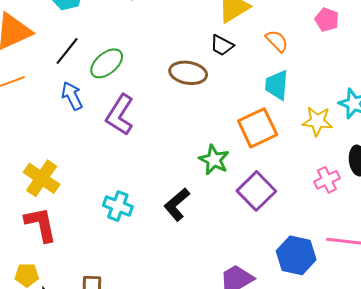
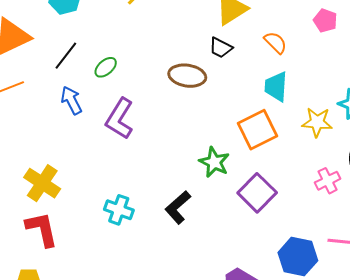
green ellipse: (107, 63) -> (106, 67), size x0.7

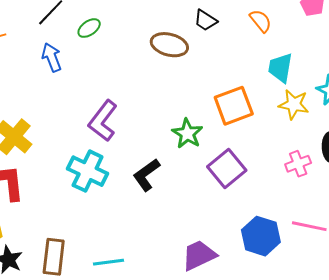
cyan trapezoid: (276, 87) -> (280, 68), moved
purple L-shape: (120, 119) -> (103, 121), moved
cyan cross: (119, 210) -> (88, 171), size x1.4

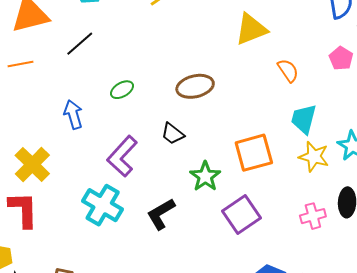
black trapezoid: (206, 20) -> (173, 134), moved
green ellipse: (89, 28) -> (122, 90), moved
brown ellipse: (169, 45) -> (195, 86), turned -33
blue arrow: (52, 57) -> (73, 114), moved

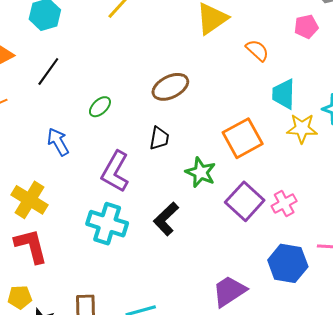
pink pentagon: (341, 58) -> (306, 27), turned -30
black trapezoid: (173, 134) -> (159, 138), turned -105
pink cross: (313, 216) -> (284, 204), moved

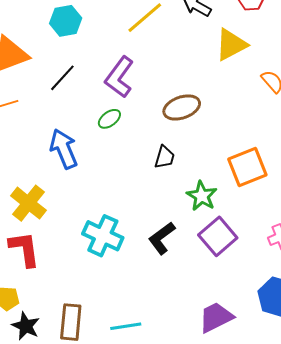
blue arrow: (58, 142) -> (64, 149), size x1.4
purple L-shape: (115, 172) -> (119, 77), moved
purple square: (245, 201) -> (218, 236), moved

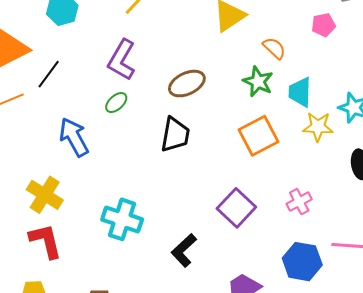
black line: (62, 78) -> (49, 74), moved
black trapezoid: (165, 157) -> (175, 135), size x1.5
green star: (202, 196) -> (258, 82), moved
black L-shape: (162, 238) -> (184, 250), moved

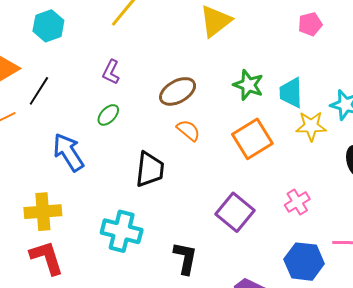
orange semicircle: (274, 48) -> (188, 130), moved
purple L-shape: (122, 60) -> (111, 72), size x0.6
black trapezoid: (175, 135) -> (150, 169), moved
yellow cross: (45, 195) -> (43, 212), turned -33
black L-shape: (184, 250) -> (185, 258), turned 148

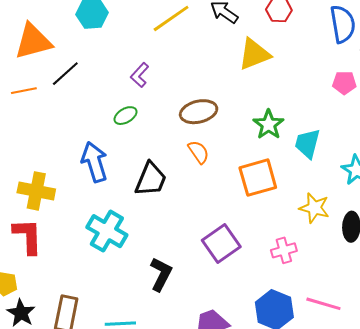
yellow star: (311, 126) -> (314, 208), moved
blue arrow: (68, 152) -> (94, 162), moved

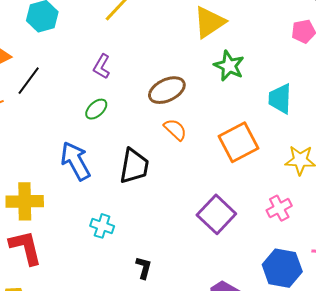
green star: (269, 125) -> (229, 66), moved
cyan cross: (107, 231) -> (102, 226), size x0.6
black L-shape: (161, 274) -> (144, 268), moved, size x0.7

